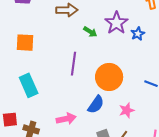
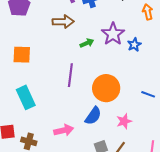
green arrow: (90, 32) -> (87, 43), turned -56

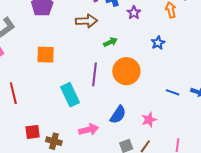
purple star: (113, 34) -> (134, 13), moved, size x0.6
orange circle: (106, 88) -> (126, 71), moved
cyan rectangle: (26, 97) -> (70, 95), moved

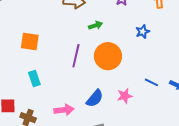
orange square: (46, 55) -> (30, 42), moved
cyan rectangle: (70, 95) -> (34, 78), moved, size x0.7
pink star: (149, 120) -> (125, 96), moved

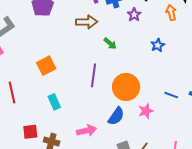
green arrow: (95, 25) -> (110, 43), turned 64
orange square: (30, 42) -> (46, 66), turned -30
orange circle: (108, 56) -> (126, 87), moved

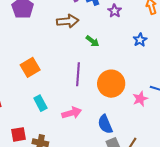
pink star: (146, 111) -> (140, 99), moved
blue semicircle: (116, 116) -> (105, 124), moved, turned 126
pink arrow: (87, 131) -> (72, 113), moved

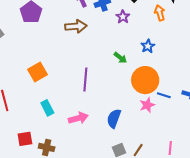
green arrow: (92, 41) -> (120, 58), moved
orange circle: (111, 84) -> (145, 80), moved
blue semicircle: (105, 124) -> (114, 118), moved, turned 42

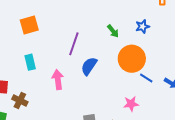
pink star: (147, 105) -> (131, 104), moved
pink arrow: (78, 118) -> (58, 80), turned -96
blue semicircle: (114, 118) -> (89, 66), moved

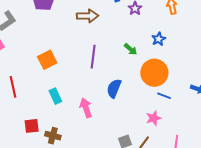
purple line: (74, 44) -> (93, 57), moved
blue line: (146, 78) -> (164, 96), moved
pink star: (131, 104) -> (154, 118), moved

